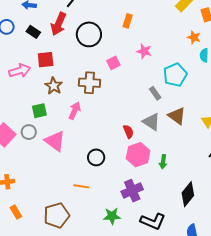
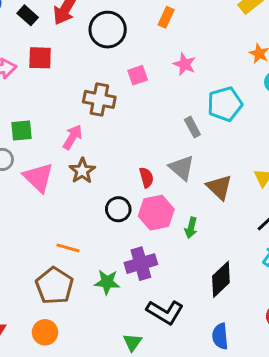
brown star: (54, 86) -> (82, 171), moved
brown triangle: (177, 116) -> (219, 187), moved
black circle: (96, 157) -> (118, 209), moved
brown pentagon: (57, 215) -> (54, 286), moved, turned -30
green star: (112, 216) -> (107, 282), moved

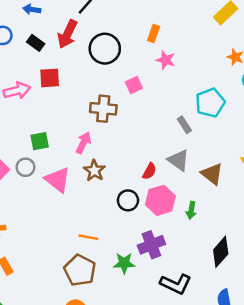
pink star: (185, 64) -> (166, 60), moved
red semicircle: (146, 178) -> (149, 171), turned 49

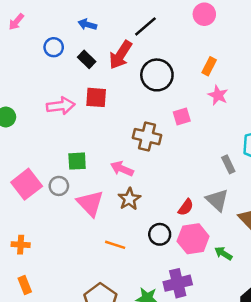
pink arrow: (83, 143) -> (122, 169), turned -100
green arrow: (191, 210) -> (223, 253), turned 105
orange line: (88, 237) -> (115, 245), moved

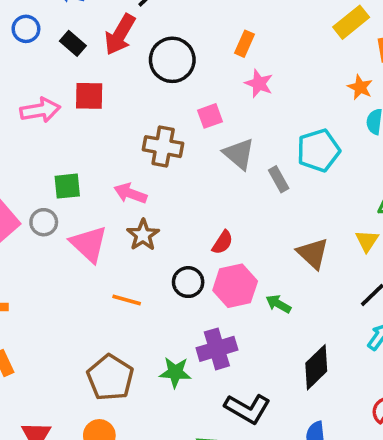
gray triangle: (217, 200) -> (239, 154), moved

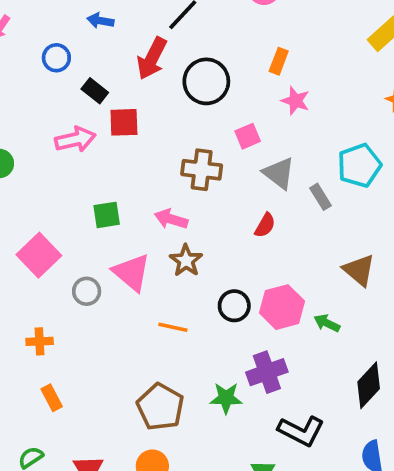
black rectangle: (73, 43) -> (95, 91), moved
gray circle: (44, 222) -> (87, 291), moved
red semicircle: (222, 242) -> (265, 225), moved

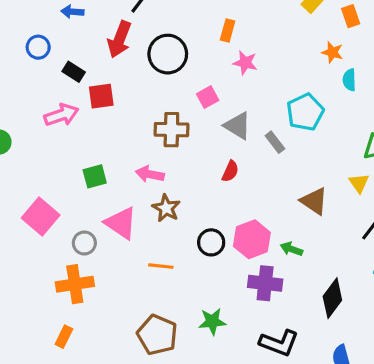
orange cross: (40, 341) -> (75, 284), moved, size x1.6
purple cross: (267, 372) -> (265, 283), moved, turned 32
orange rectangle: (52, 398) -> (64, 337), turned 60

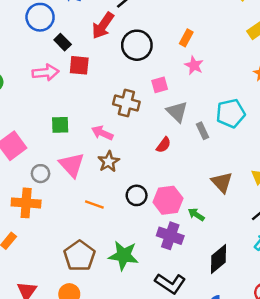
blue circle: (38, 47) -> (40, 17), size x1.5
green star: (212, 322) -> (123, 256), size x1.4

